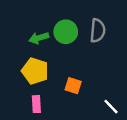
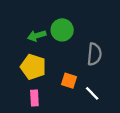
gray semicircle: (98, 31) -> (94, 54), moved
white line: (111, 107) -> (92, 93), moved

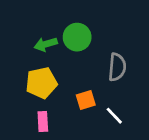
yellow pentagon: (33, 67) -> (41, 83), turned -30
orange square: (69, 81) -> (86, 100), turned -35

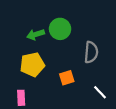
white line: (114, 116) -> (100, 92), moved
pink rectangle: (43, 121) -> (21, 98), moved

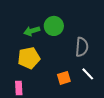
orange square: (67, 78) -> (64, 78), moved
white line: (100, 92) -> (88, 74), moved

